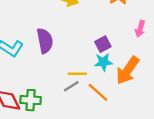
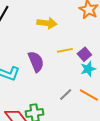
yellow line: (77, 74) -> (65, 50), moved

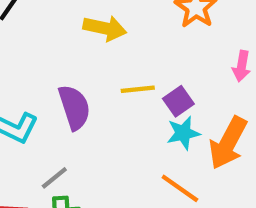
gray line: (66, 94) -> (54, 178), moved

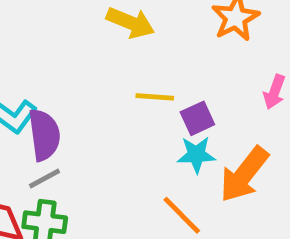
purple semicircle: (74, 107) -> (44, 135), moved

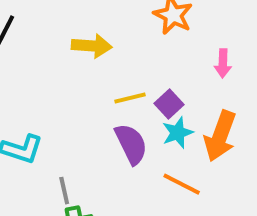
purple semicircle: (44, 135) -> (131, 144), moved
gray line: (44, 178) -> (64, 191), turned -56

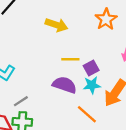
purple semicircle: (131, 144) -> (65, 85), turned -60
gray line: (64, 191) -> (21, 101), turned 56

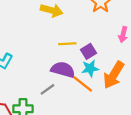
gray line: (21, 101) -> (47, 89), moved
orange line: (87, 114) -> (83, 84), moved

